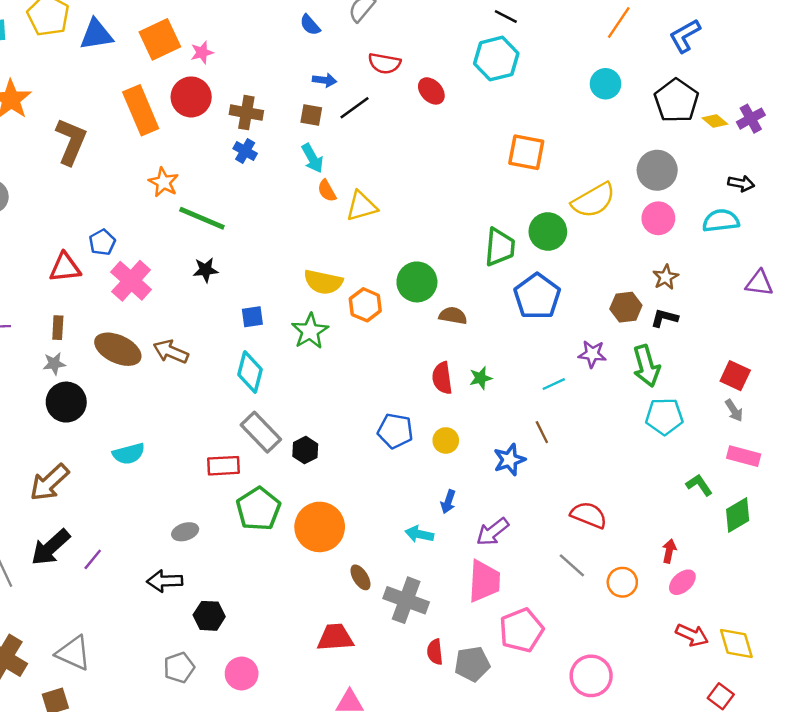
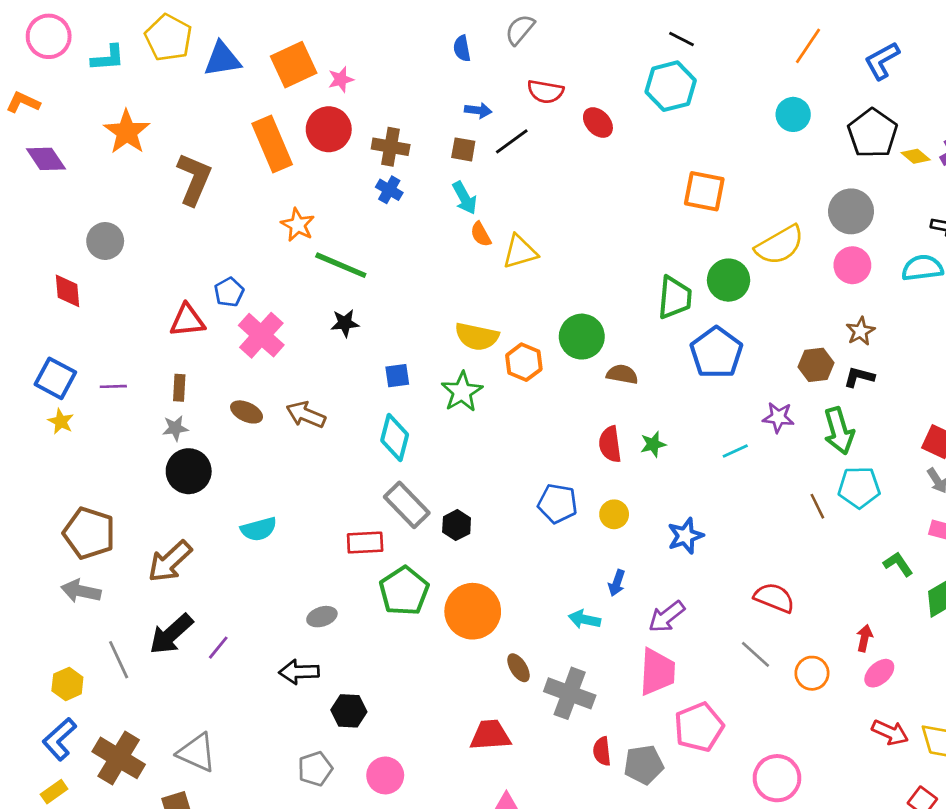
blue semicircle: (310, 25) -> (462, 48), turned 30
brown ellipse: (118, 349) -> (247, 412), size x0.6
brown line: (542, 432) -> (817, 506), moved

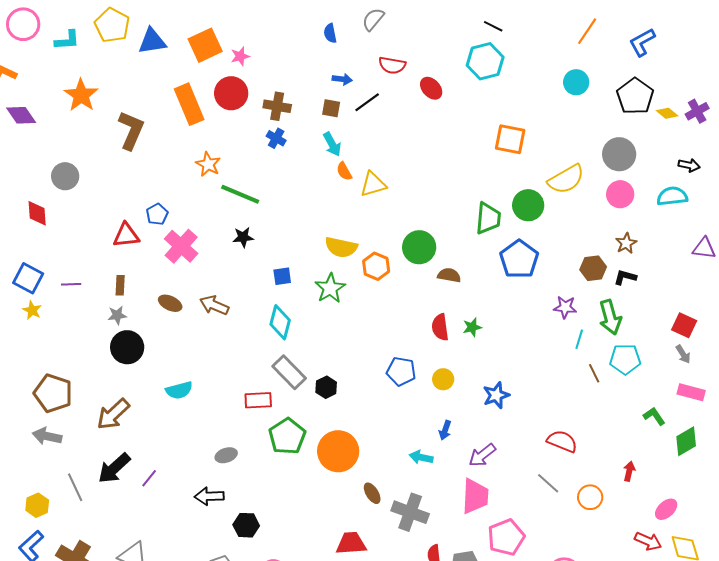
cyan line: (735, 451) -> (579, 339), moved, turned -48
pink ellipse: (879, 673) -> (666, 509), moved

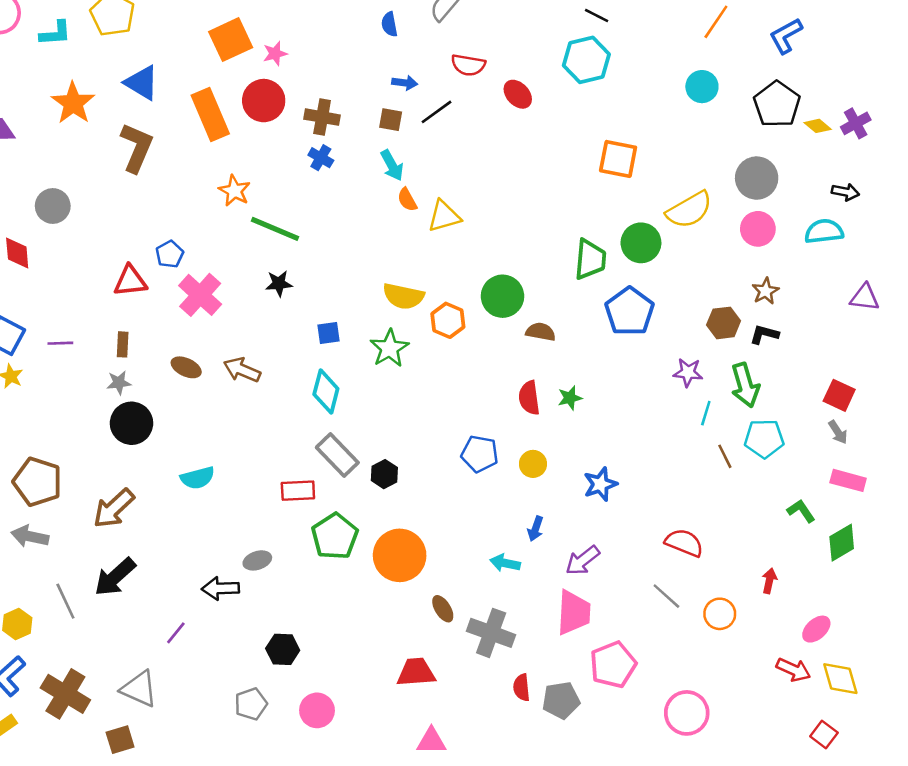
blue triangle: (152, 41) -> (142, 83), moved, turned 40
purple line: (149, 478) -> (176, 633), moved
black arrow: (209, 496) -> (220, 588), moved

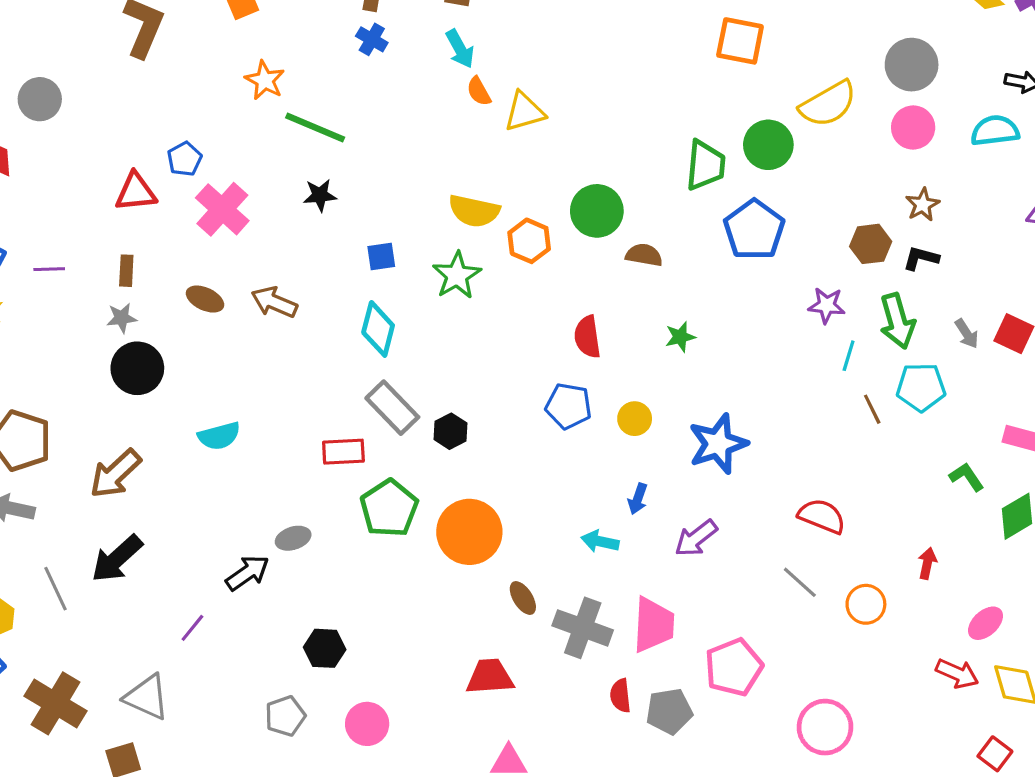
red semicircle: (529, 398) -> (587, 337), moved
gray arrow: (838, 432) -> (967, 334), moved
blue star: (600, 484) -> (718, 444), size x1.4
black arrow: (220, 588) -> (247, 573), turned 147
pink trapezoid: (574, 613) -> (653, 625), moved

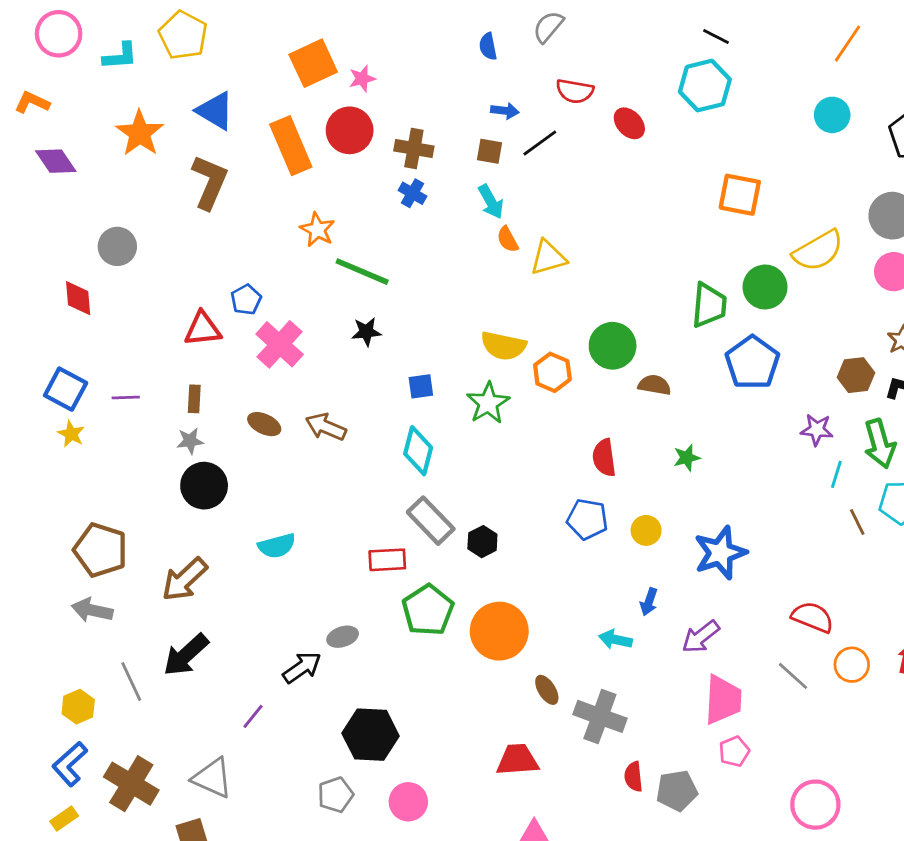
orange circle: (866, 604) -> (852, 665), moved
pink trapezoid: (653, 625) -> (723, 700), moved
black hexagon: (325, 648) -> (371, 735), size x1.5
pink pentagon: (734, 667) -> (734, 751), size x0.6

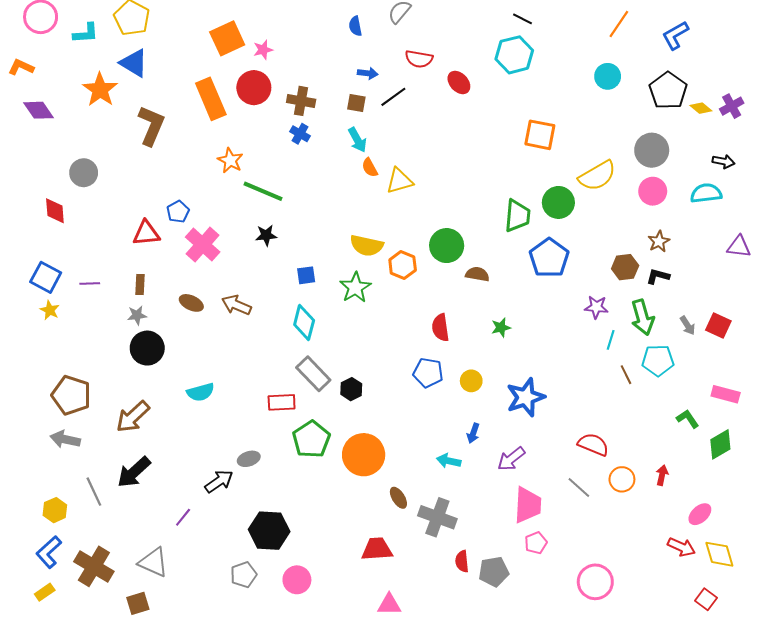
blue triangle: (215, 111) -> (134, 63), moved

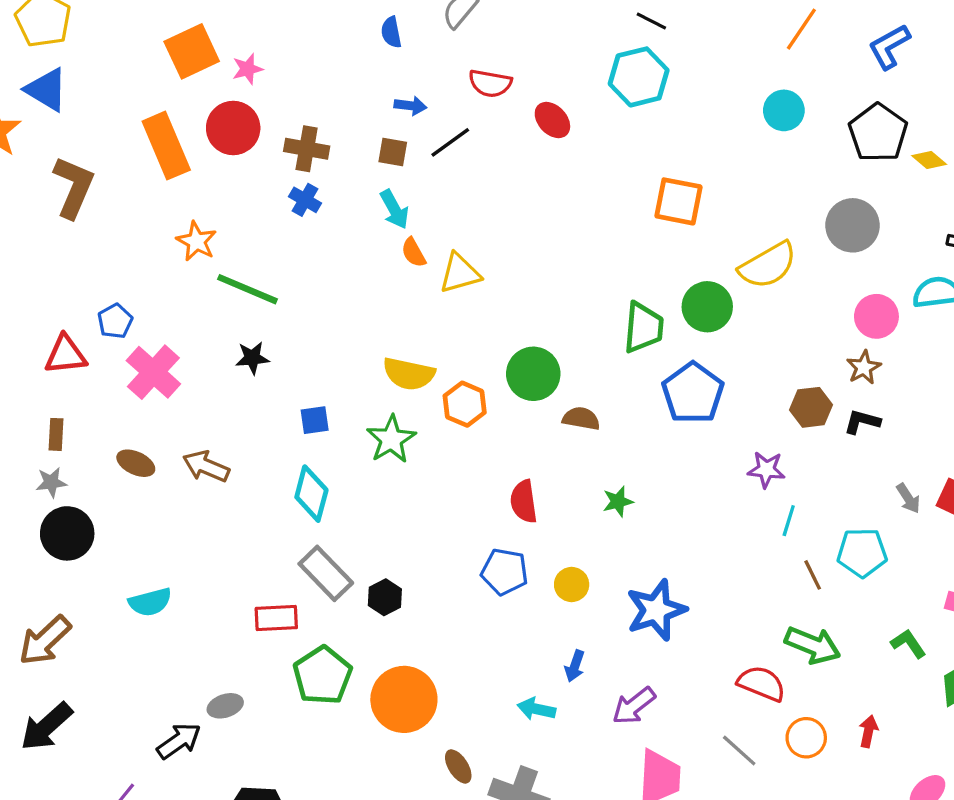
pink circle: (653, 191) -> (876, 316), moved
green arrow: (642, 317) -> (813, 645), moved, turned -52

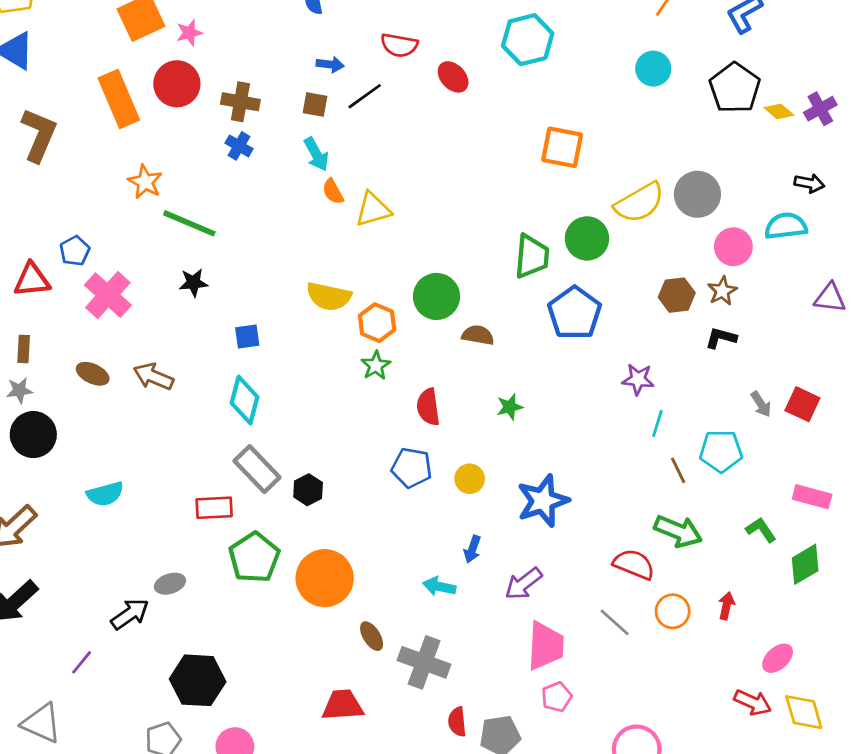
gray circle: (853, 225) -> (697, 194), moved
brown hexagon: (811, 407) -> (677, 295), moved
green star: (391, 439) -> (376, 365), moved, size x0.7

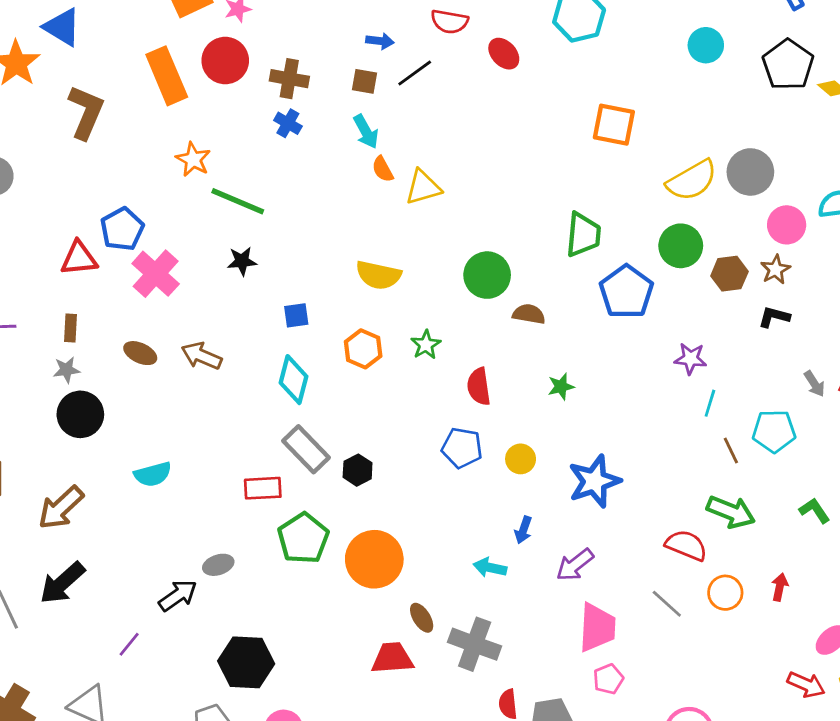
green circle: (587, 238) -> (681, 246), moved
blue pentagon: (75, 251) -> (122, 229), size x1.4
orange hexagon: (377, 323) -> (363, 349), moved
red trapezoid: (343, 705) -> (392, 658), moved

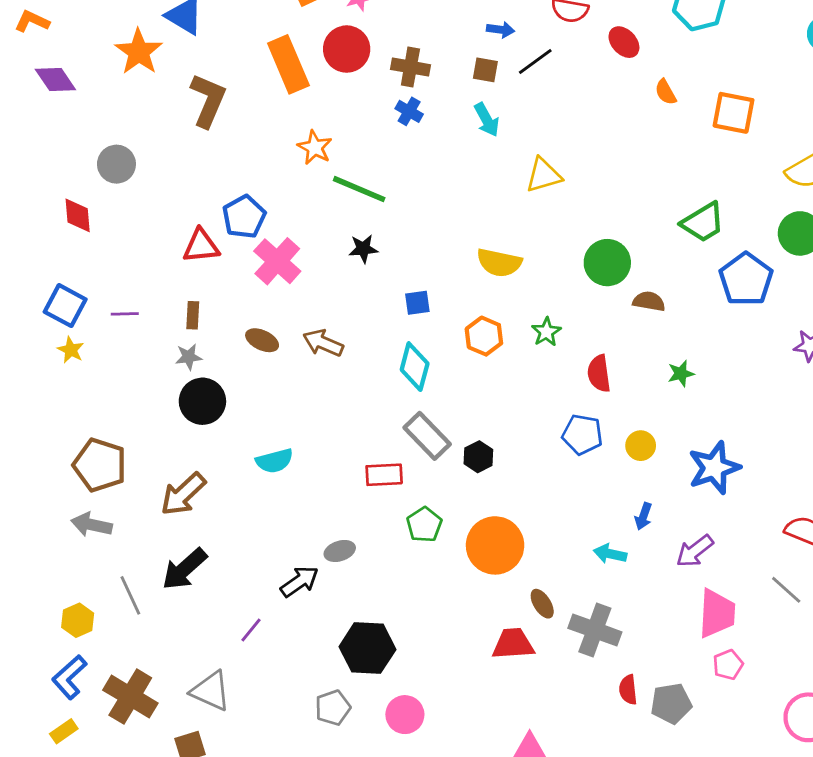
orange semicircle: (383, 169) -> (666, 92), moved
green trapezoid: (583, 235) -> (703, 222), turned 54
green pentagon: (303, 538) -> (424, 525), size x0.7

